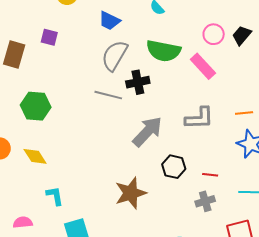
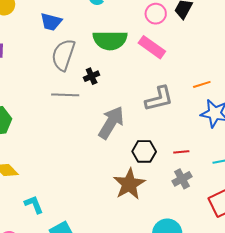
black cross: (138, 82) -> (92, 76), size x0.7
brown star: (131, 193) -> (129, 184), moved

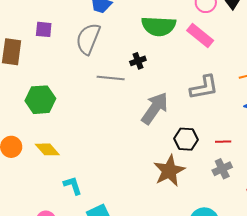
gray semicircle: (63, 55) -> (88, 39), moved

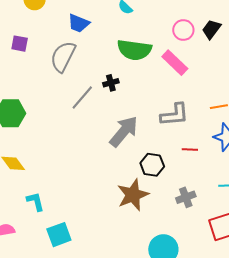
gray line: (111, 78) -> (82, 97), turned -60
red line: (223, 142) -> (190, 149), moved

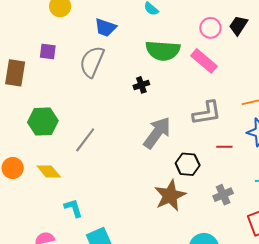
gray line: (82, 97) -> (85, 140), moved

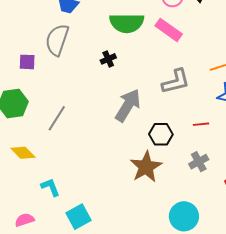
purple square: (48, 51) -> (27, 62), moved
red line: (224, 147) -> (201, 124), moved

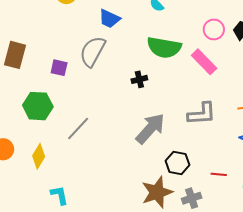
red line: (201, 124) -> (219, 174), moved
yellow diamond: (23, 153) -> (39, 156), turned 65
gray cross: (199, 162) -> (192, 198), moved

